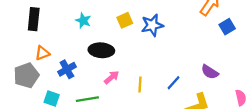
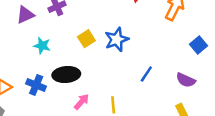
blue square: (227, 27) -> (198, 45), moved
blue cross: (67, 69) -> (36, 85), moved, turned -30
blue line: (173, 83) -> (146, 74), moved

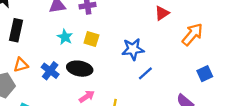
yellow square: (86, 39) -> (91, 39), moved, turned 35
blue line: (146, 74) -> (145, 73), moved

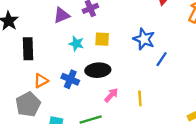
blue star: (133, 49) -> (144, 39), turned -30

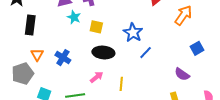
cyan star: (76, 44) -> (74, 17), moved
black ellipse: (98, 70) -> (103, 52), moved
orange triangle: (41, 81) -> (37, 55), turned -40

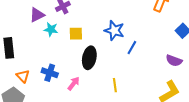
black ellipse: (103, 52) -> (89, 58), turned -70
pink arrow: (97, 77) -> (74, 84), moved

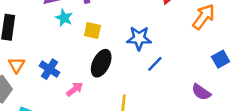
blue star: (114, 30) -> (139, 38), turned -30

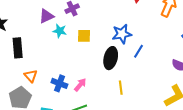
black ellipse: (101, 63) -> (111, 58), moved
blue cross: (49, 69) -> (59, 83), moved

